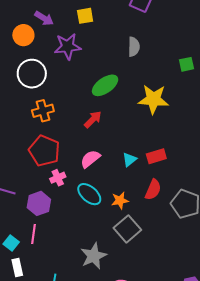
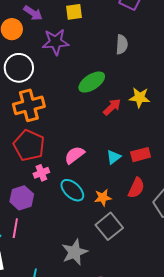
yellow star: (153, 99) -> (140, 98), size x0.7
orange cross: (43, 111) -> (29, 105), size x1.4
red arrow: (93, 120) -> (112, 107), moved

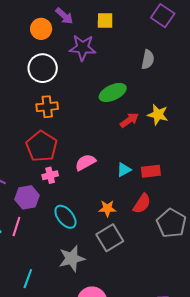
orange cross: (29, 105) -> (47, 107), size x0.7
cyan ellipse: (72, 190) -> (65, 217), moved

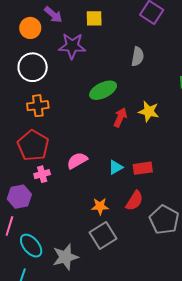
red arrow: (129, 120) -> (120, 117), turned -30
cyan ellipse: (65, 217) -> (31, 246), moved

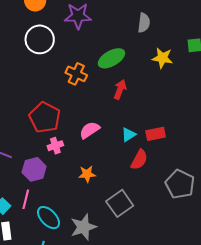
orange cross: (38, 106) -> (76, 74), moved, turned 35
yellow star: (149, 111) -> (162, 58), moved
red arrow: (120, 117) -> (120, 89), moved
red semicircle: (134, 201) -> (139, 160), moved
orange star: (100, 206) -> (87, 174), moved

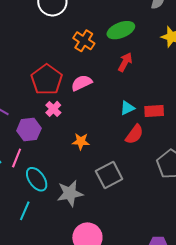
pink semicircle: (90, 130) -> (82, 83), moved
pink cross: (55, 146) -> (53, 109), turned -35

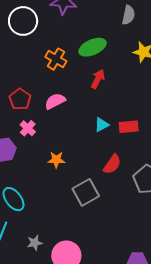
red pentagon: (47, 80) -> (20, 99), size x0.7
red semicircle: (134, 134) -> (112, 164), moved
gray star: (70, 193) -> (35, 243), moved, size x0.6

